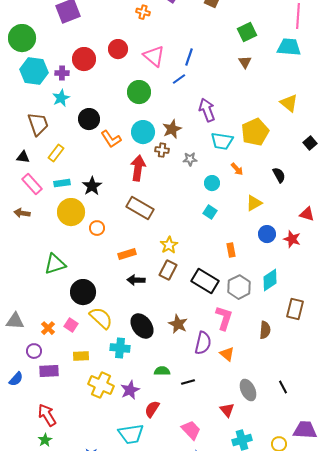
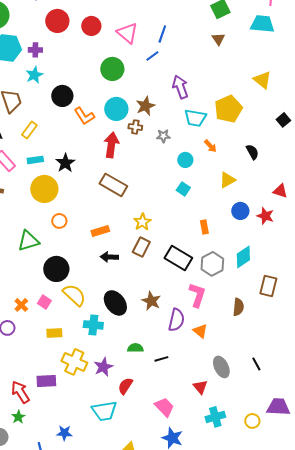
red circle: (84, 59) -> (57, 21), moved
orange circle: (97, 228) -> (59, 221), moved
purple rectangle: (49, 371) -> (46, 381), moved

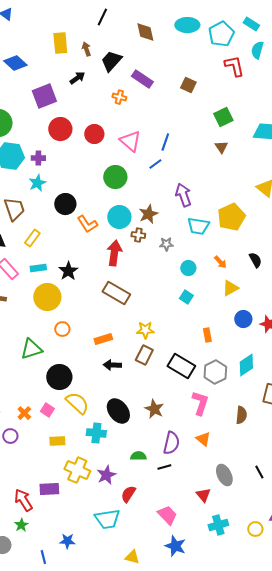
orange arrow: (210, 146) -> (220, 262), moved
yellow star: (142, 222) -> (145, 330), turned 30
purple semicircle: (176, 320) -> (171, 443), moved

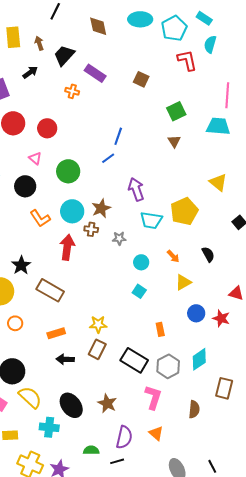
pink triangle: (130, 141) -> (35, 158), moved, size x0.6
black circle: (65, 204) -> (25, 186), moved
brown rectangle: (116, 293) -> (50, 290), moved

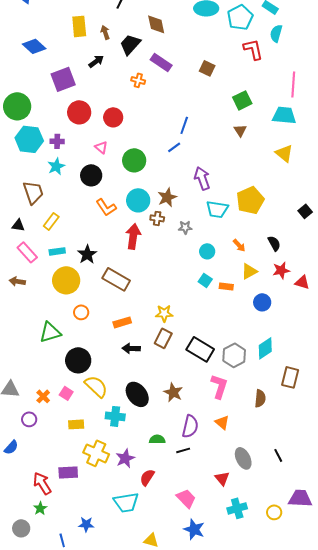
brown diamond: (98, 26) -> (156, 24), moved
yellow triangle: (218, 182) -> (284, 153), moved
red star: (221, 318) -> (281, 270), moved, turned -30
orange rectangle: (160, 329) -> (226, 286), moved, turned -72

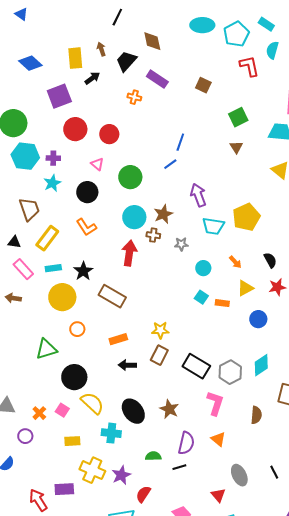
yellow rectangle: (79, 26) -> (75, 58), moved
orange L-shape: (106, 207) -> (86, 227), moved
yellow rectangle: (51, 221) -> (47, 238), size x1.4

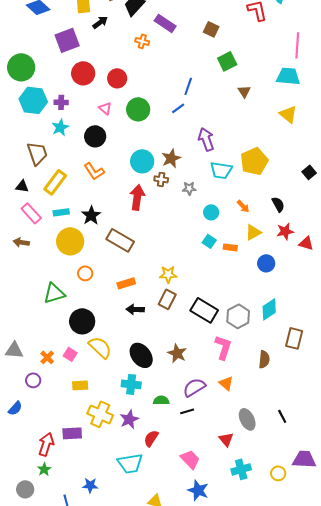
green square: (238, 117) -> (227, 61), moved
green circle: (130, 177) -> (138, 109), moved
cyan cross: (111, 433) -> (131, 384), moved
purple semicircle: (186, 443) -> (194, 387), turned -135
red arrow: (38, 500) -> (46, 444), turned 50

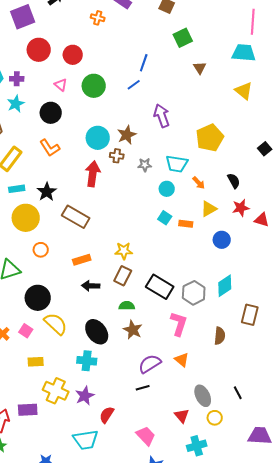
cyan trapezoid: (221, 170) -> (177, 164), moved
green semicircle: (161, 400) -> (127, 306), moved
yellow circle: (278, 473) -> (215, 418), moved

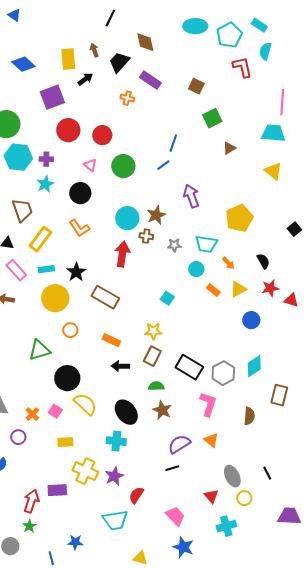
brown triangle: (200, 68) -> (229, 148), turned 32
cyan square: (165, 218) -> (167, 298), moved
orange rectangle: (186, 224) -> (213, 290), moved, turned 32
orange rectangle: (82, 260) -> (111, 340), turned 42

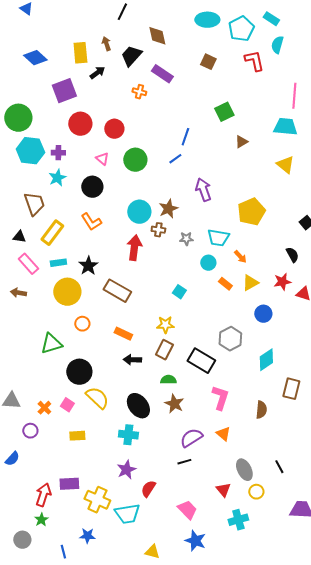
brown square: (196, 86) -> (208, 62), moved
black semicircle: (263, 261) -> (292, 255), moved
gray hexagon: (223, 373) -> (230, 339), moved
yellow cross: (85, 471) -> (97, 500), moved

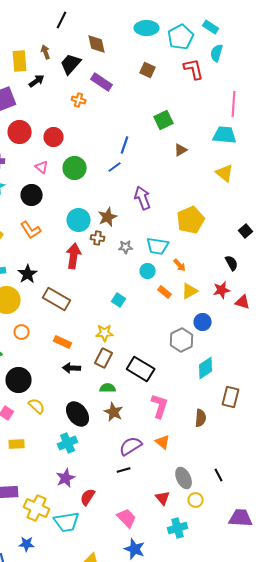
gray hexagon: (230, 339) -> (182, 340), moved
yellow semicircle: (97, 398) -> (37, 406), size x0.7
cyan cross: (128, 435) -> (68, 443), turned -30

